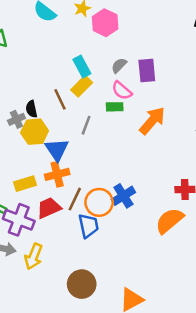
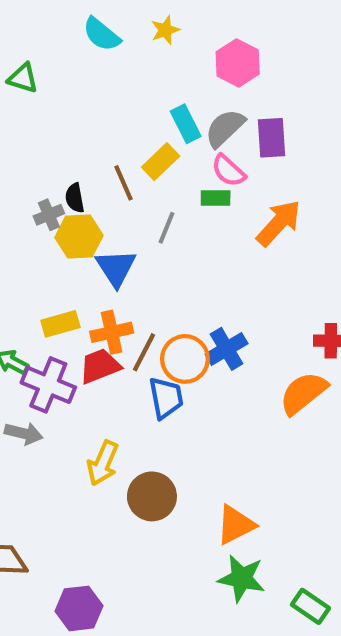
pink hexagon: (105, 23) -> (238, 63), moved
gray semicircle: (119, 65) -> (225, 128), size x1.5
cyan rectangle: (82, 66) -> (186, 124), moved
orange cross: (57, 174) -> (112, 332), moved
yellow arrow: (34, 256) -> (103, 463), moved

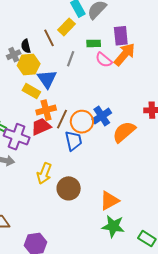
purple rectangle: (272, 138) -> (121, 36), moved
pink semicircle: (228, 171) -> (104, 60), moved
yellow rectangle: (60, 324) -> (31, 91), moved, turned 48
orange semicircle: (303, 393) -> (124, 132), moved

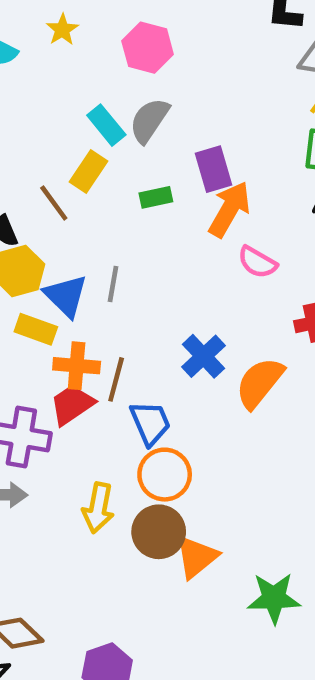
gray line: (71, 59) -> (113, 284), moved
pink semicircle: (104, 60) -> (257, 262), moved
orange cross: (46, 110) -> (77, 366), turned 30
orange circle: (82, 122) -> (165, 475), moved
orange triangle: (109, 201) -> (197, 557), moved

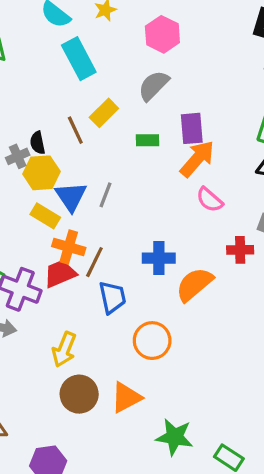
cyan rectangle: (106, 125) -> (79, 59), moved, size x1.4
blue cross: (203, 356) -> (159, 258), turned 32
orange circle: (165, 475) -> (152, 341), moved
brown circle: (159, 532) -> (79, 394), moved

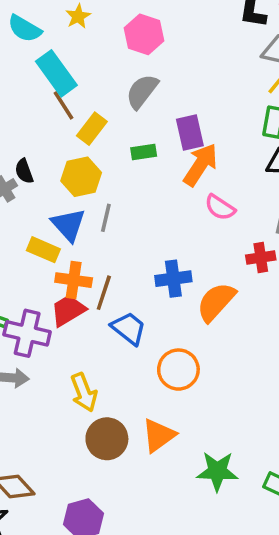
brown line: (75, 130) -> (64, 105), moved
yellow hexagon: (41, 173) -> (81, 177), moved
blue trapezoid: (112, 297) -> (129, 328), turned -32
yellow arrow: (64, 349) -> (84, 392), turned -36

